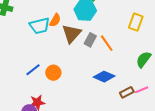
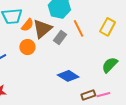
orange semicircle: (55, 20) -> (28, 25), moved
orange line: (107, 43) -> (78, 28), moved
orange circle: (53, 73) -> (27, 47), moved

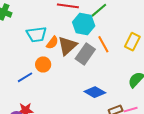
gray rectangle: (60, 38) -> (85, 54), size x1.5
orange circle: (27, 47) -> (43, 64), moved

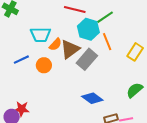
orange line: (103, 44) -> (107, 42), moved
blue line: (25, 77) -> (21, 60), moved

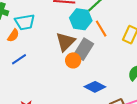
cyan trapezoid: (40, 35) -> (25, 22), moved
orange semicircle: (55, 44) -> (13, 35), moved
orange circle: (44, 65) -> (73, 60), moved

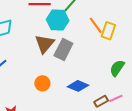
orange line: (101, 29) -> (96, 25), moved
orange circle: (73, 60) -> (42, 83), moved

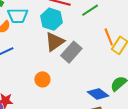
cyan hexagon: (58, 20) -> (52, 19), moved
blue diamond: (78, 86) -> (98, 94), moved

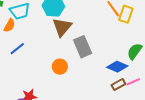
gray rectangle: (71, 52) -> (83, 47), moved, turned -50

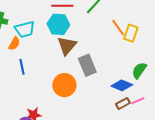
blue line: (17, 49) -> (22, 67), turned -63
orange circle: (60, 67) -> (64, 85), size x1.5

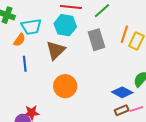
orange line: (118, 28) -> (124, 34), turned 48
brown triangle: (67, 46) -> (56, 50), moved
gray rectangle: (87, 65) -> (96, 40), moved

